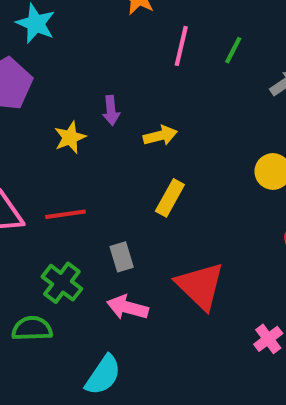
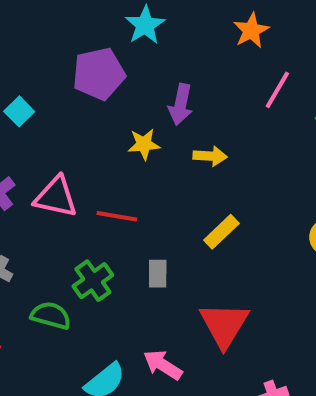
purple arrow: (111, 110) -> (181, 104), moved, size x1.4
yellow arrow: (160, 136) -> (210, 156), moved
pink arrow: (127, 307) -> (163, 365), moved

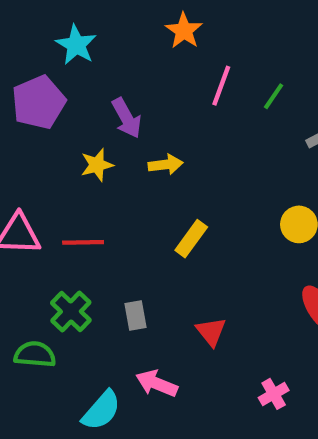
purple arrow: (181, 104) -> (127, 118), turned -30
gray rectangle: (158, 274) -> (136, 315), moved
red triangle: (224, 325) -> (211, 332), size x0.6

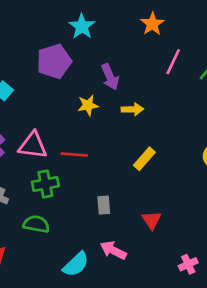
green cross: (71, 312) -> (45, 184), moved, turned 30

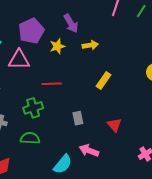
purple pentagon: (54, 61) -> (31, 31), moved
pink triangle: (33, 145) -> (19, 60), moved

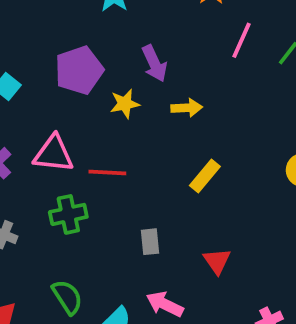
pink triangle: (19, 60) -> (54, 154), moved
green semicircle: (30, 138) -> (67, 297), moved, turned 48

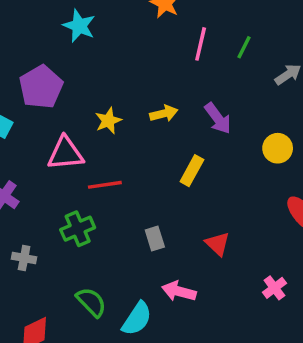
purple arrow: (154, 63) -> (218, 118), moved
purple pentagon: (79, 70) -> (41, 87), moved
pink triangle: (54, 154) -> (65, 153), moved

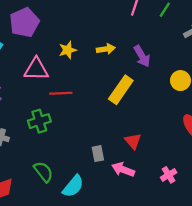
yellow rectangle: (192, 171) -> (121, 90), size x1.4
gray rectangle: (155, 239) -> (98, 154), moved
pink arrow: (179, 291) -> (123, 169), moved

